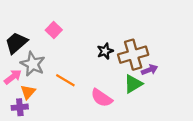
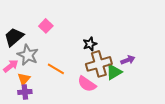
brown cross: (133, 55) -> (99, 64), moved
purple cross: (20, 107) -> (25, 92), moved

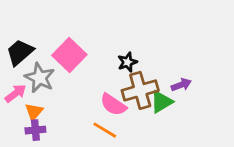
pink square: (46, 26) -> (69, 55), moved, size x1.6
orange line: (56, 69) -> (105, 130), moved
pink semicircle: (87, 84) -> (113, 105), moved

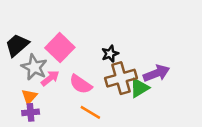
purple arrow: (181, 85) -> (156, 73), size x1.5
pink arrow: (16, 93) -> (50, 78), moved
pink semicircle: (113, 105) -> (81, 84), moved

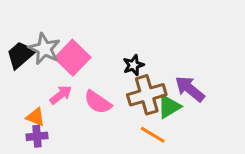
gray star: (34, 67) -> (44, 49), moved
purple arrow: (156, 73) -> (190, 89), turned -120
orange triangle: (29, 96) -> (36, 117), turned -49
orange line: (90, 112) -> (153, 135), moved

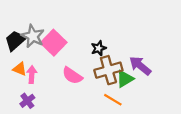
pink arrow: (61, 95) -> (32, 74), moved, turned -49
orange triangle: (36, 117) -> (20, 69), moved
purple cross: (37, 136) -> (27, 101), turned -32

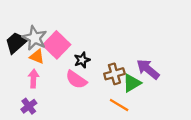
black star: (99, 48) -> (82, 60), moved
orange triangle: (20, 69) -> (37, 56), moved
brown cross: (108, 70) -> (114, 74), size x0.7

